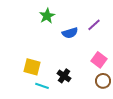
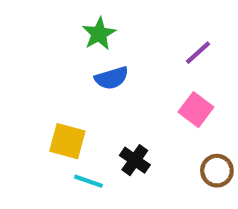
blue semicircle: (70, 33) -> (112, 78), moved
pink square: (99, 60) -> (196, 110), moved

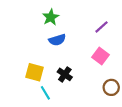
black cross: (135, 160) -> (65, 74), moved
cyan line: (88, 181) -> (45, 93), turned 40

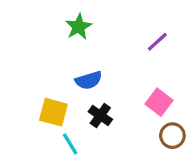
blue semicircle: (57, 40) -> (89, 80), moved
pink square: (100, 56) -> (159, 102), moved

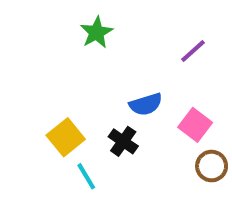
blue semicircle: (89, 80) -> (146, 104), moved
yellow square: (53, 112) -> (66, 137), turned 36

